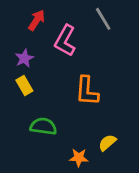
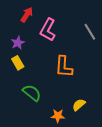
gray line: (103, 19) -> (90, 32), moved
green semicircle: (43, 126) -> (32, 93), turned 30

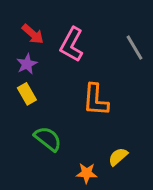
red arrow: (27, 15) -> (33, 34), moved, turned 98

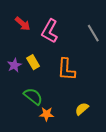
purple star: (27, 64) -> (14, 65), moved
yellow rectangle: (27, 94) -> (33, 62), moved
orange star: (87, 173) -> (47, 114), moved

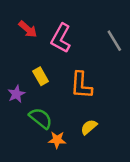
purple star: (14, 65) -> (16, 94), moved
yellow semicircle: (82, 109) -> (89, 127), moved

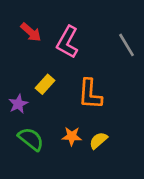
yellow rectangle: (41, 76) -> (45, 84), turned 72
green semicircle: (41, 118) -> (31, 139), moved
orange star: (57, 140) -> (72, 136), moved

